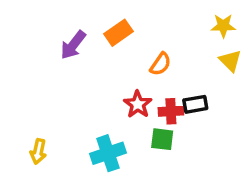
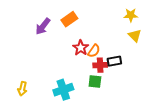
orange semicircle: (160, 64) -> (94, 51), moved
red star: (138, 104) -> (81, 48), moved

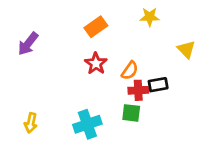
yellow star: (131, 15) -> (150, 17), moved
purple arrow: (43, 26) -> (28, 44), moved
red star: (81, 48) -> (96, 63), moved

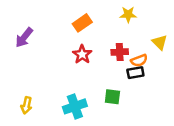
orange semicircle: (130, 71) -> (139, 60), moved, turned 35
red cross: (138, 90) -> (120, 52), moved

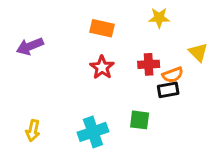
orange rectangle: (82, 23) -> (102, 28), turned 48
purple arrow: (24, 37) -> (30, 46), turned 30

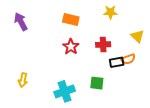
purple arrow: (30, 46) -> (21, 22), moved, turned 84
orange semicircle: (173, 75) -> (128, 59), moved
yellow arrow: (33, 130) -> (23, 80), moved

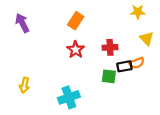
yellow star: (110, 12) -> (138, 12), moved
orange rectangle: (71, 20) -> (76, 21), turned -70
green square: (97, 83) -> (109, 76), moved

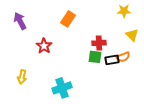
red star: (76, 50) -> (44, 46), moved
green square: (109, 76) -> (95, 57), moved

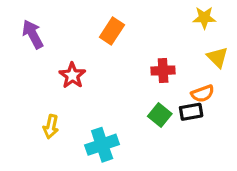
green square: (95, 57) -> (160, 115), moved, turned 32
black rectangle: (112, 60) -> (191, 112), moved
yellow arrow: (22, 77) -> (51, 127), moved

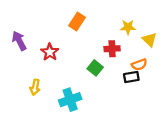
yellow star: (204, 18) -> (128, 27), moved
purple arrow: (33, 34) -> (19, 41), moved
green square: (160, 115) -> (95, 68), moved

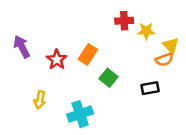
orange rectangle: (77, 22) -> (88, 54), moved
red cross: (112, 49) -> (124, 21), moved
orange semicircle: (139, 65) -> (164, 60), moved

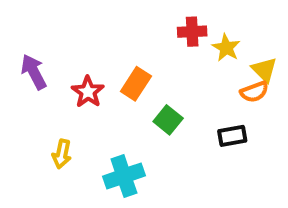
yellow star: (146, 31) -> (226, 48), turned 30

